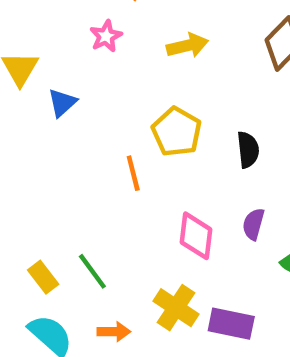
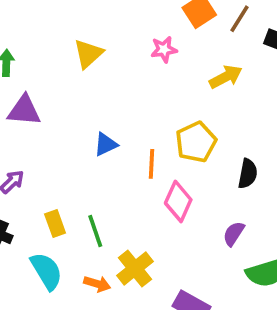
yellow arrow: (187, 46) -> (226, 77), turned -32
blue triangle: (62, 103) -> (106, 144), moved
pink diamond: (196, 236) -> (178, 201), moved
yellow cross: (176, 308) -> (135, 268), moved

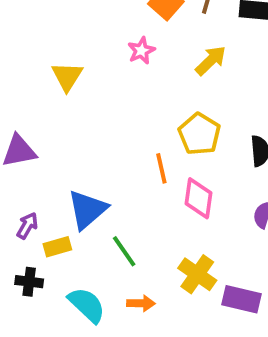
blue triangle: (106, 144) -> (87, 210), moved, size x1.6
yellow rectangle: (55, 224) -> (57, 247), moved, turned -70
yellow cross: (135, 268) -> (197, 274), moved

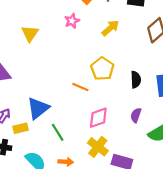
orange line: (161, 168) -> (80, 87), turned -56
pink diamond: (198, 198) -> (98, 118), moved, turned 60

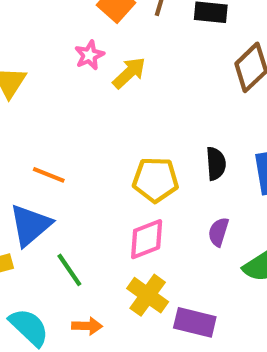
yellow arrow: (110, 28) -> (129, 73), moved
yellow pentagon: (102, 69) -> (156, 180), moved, turned -30
orange line: (80, 87) -> (49, 175), moved

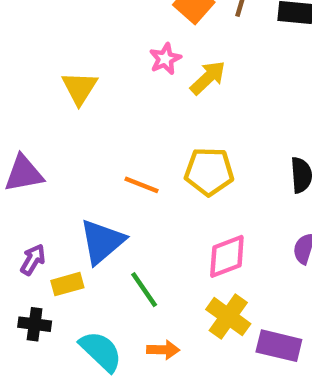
orange line: (49, 175) -> (142, 185), moved
yellow pentagon: (156, 180) -> (209, 172), moved

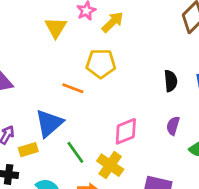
yellow triangle: (80, 88) -> (56, 28), moved
yellow pentagon: (209, 172) -> (101, 64), moved
yellow cross: (228, 317) -> (110, 165), moved

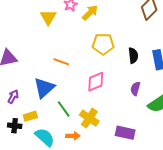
yellow pentagon: (101, 64) -> (103, 44), moved
pink diamond: (126, 131) -> (96, 82), moved
yellow rectangle: (28, 150) -> (30, 116), moved

